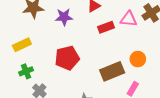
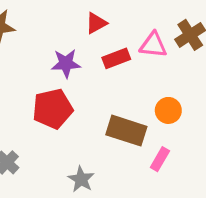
purple star: (64, 17) -> (66, 63), moved
brown rectangle: (112, 71) -> (126, 131), turned 40

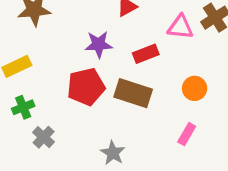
red rectangle: (116, 58) -> (146, 54), moved
brown rectangle: (126, 131) -> (133, 93), moved

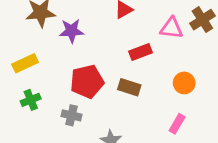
purple star: (99, 44) -> (72, 31), moved
brown rectangle: (133, 93) -> (129, 87), size x0.7
gray cross: (44, 137) -> (72, 115), moved, turned -30

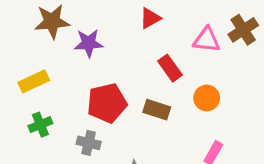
red rectangle: (140, 52) -> (170, 68), turned 75
orange circle: (184, 83) -> (207, 98), moved

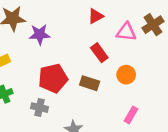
red triangle: (150, 18) -> (96, 16), moved

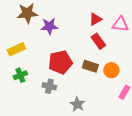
red triangle: (96, 16) -> (95, 19), moved
orange circle: (126, 75) -> (111, 70), moved

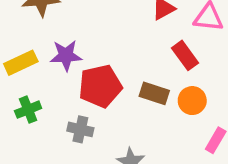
purple star: (49, 26) -> (66, 55), moved
red rectangle: (98, 41) -> (185, 55), moved

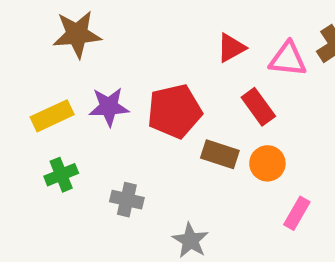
red pentagon: (100, 86) -> (175, 111), moved

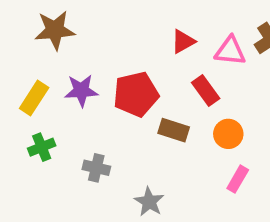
yellow rectangle: (52, 116) -> (34, 98), turned -32
orange circle: (267, 163) -> (228, 134), moved

